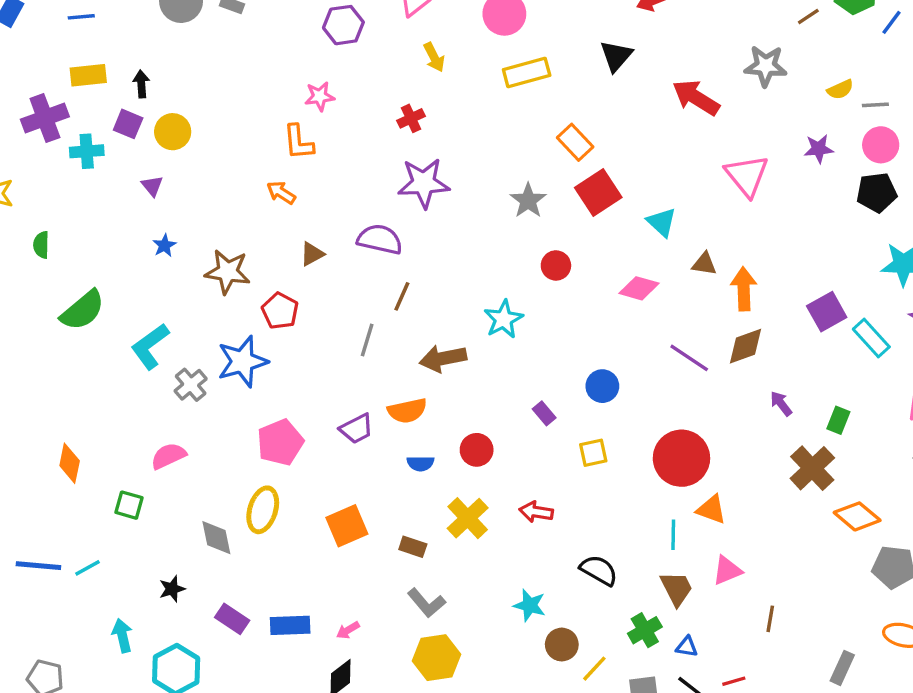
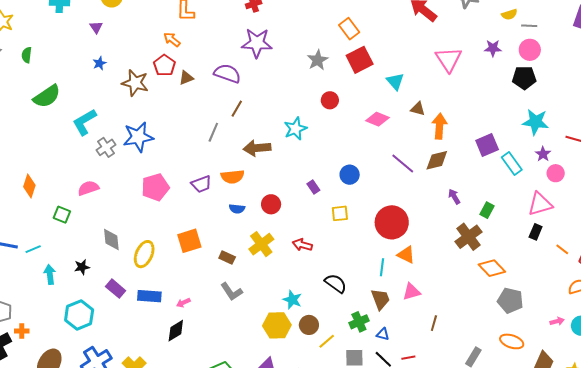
red pentagon: (280, 311) -> (164, 65), moved
yellow ellipse: (263, 510) -> (144, 254), moved
cyan arrow: (122, 636) -> (50, 274), moved
yellow hexagon: (436, 658) -> (277, 325), moved

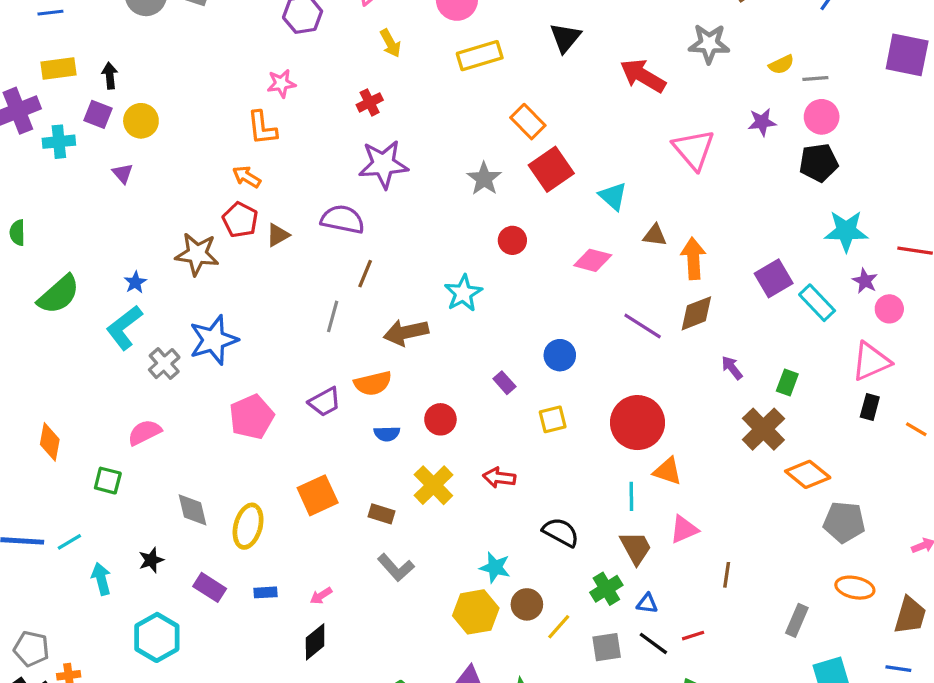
blue star: (99, 63) -> (135, 282), moved
blue rectangle: (149, 296) -> (265, 592), size x0.6

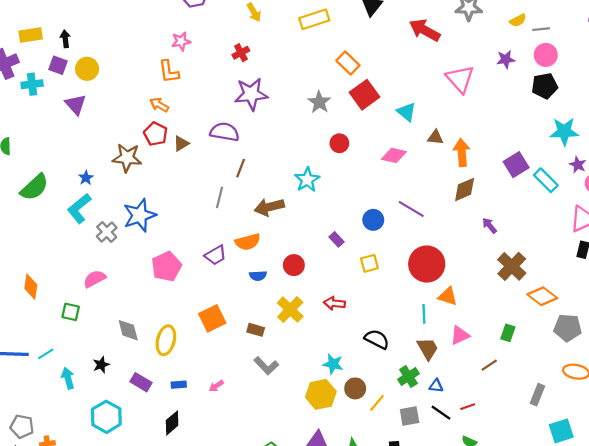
purple triangle: (123, 173) -> (76, 104), size x1.5
purple line: (643, 326) -> (411, 209), moved
green rectangle: (787, 382) -> (508, 333), moved
brown line: (727, 575) -> (489, 365), turned 49
black diamond: (315, 642) -> (172, 423), moved

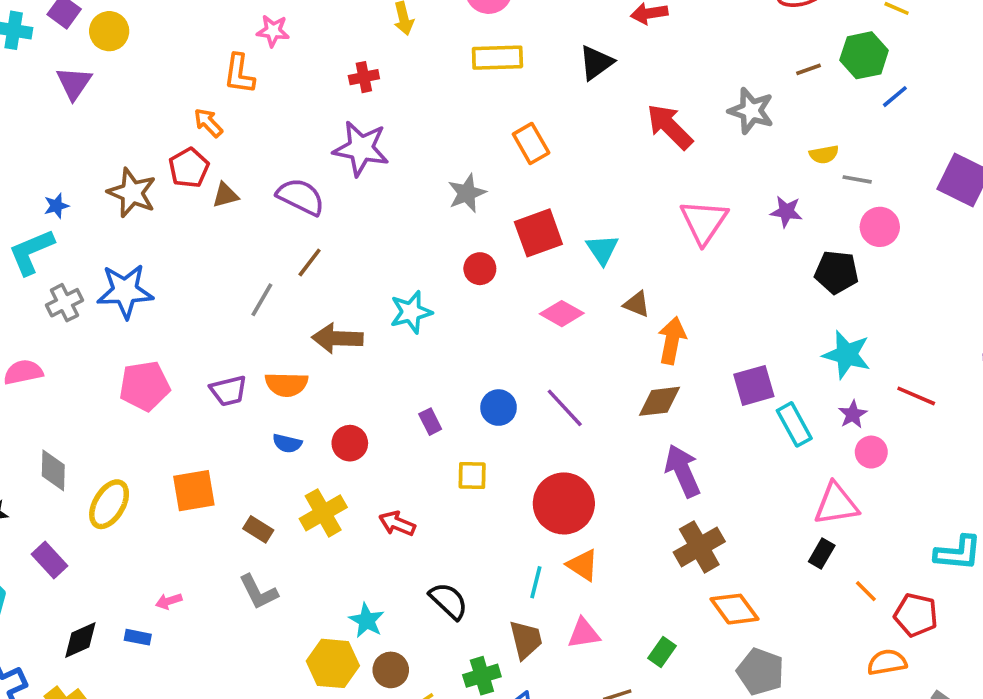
pink circle: (546, 55) -> (880, 227), moved
red square: (364, 95) -> (538, 233), moved
purple arrow: (489, 226) -> (683, 471), size x1.8
blue rectangle: (179, 385) -> (138, 637), moved

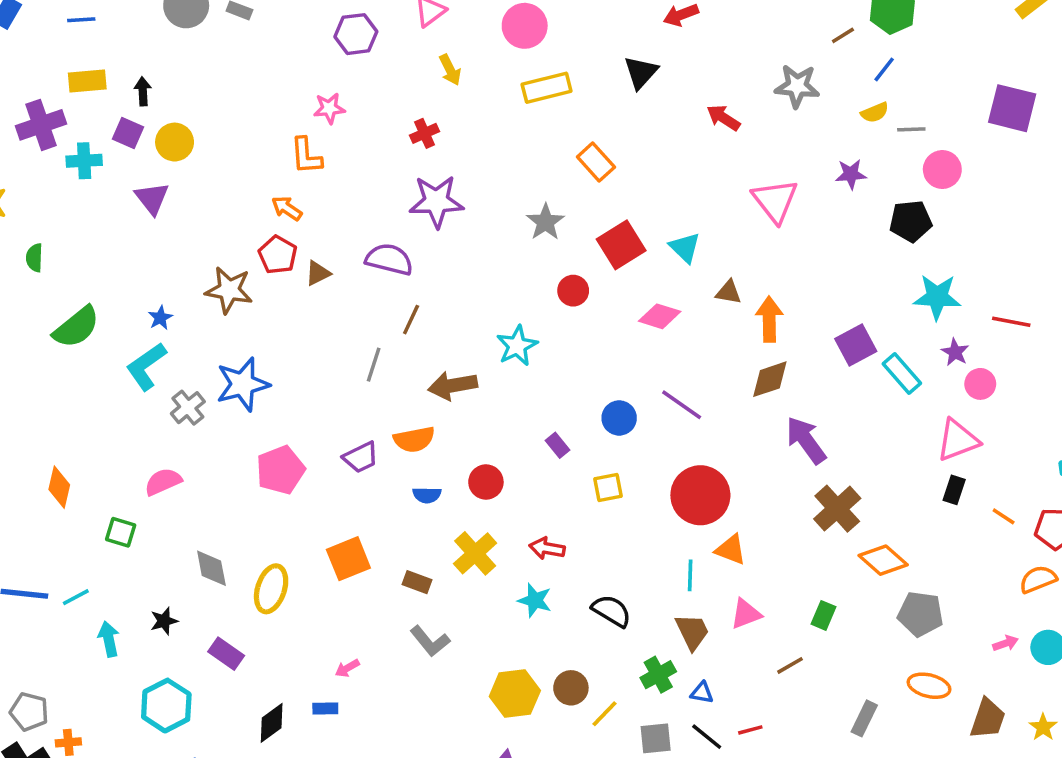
blue line: (895, 97) -> (884, 69), moved
red arrow: (670, 127) -> (723, 118), size x0.7
cyan star: (367, 620) -> (535, 600), moved

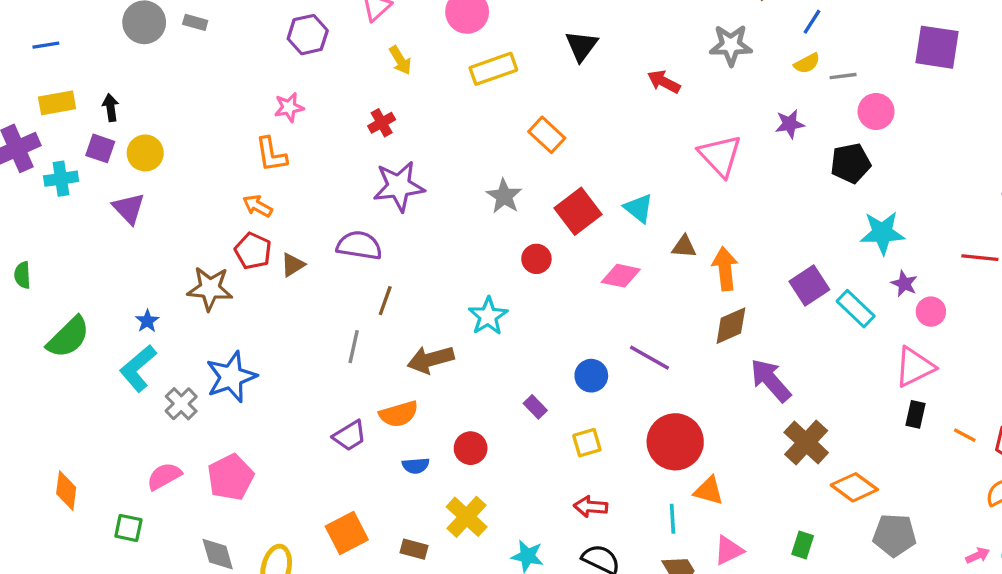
red line: (1011, 322) -> (980, 258), moved
pink pentagon: (280, 470) -> (231, 477), moved
red arrow: (547, 548) -> (591, 507), moved

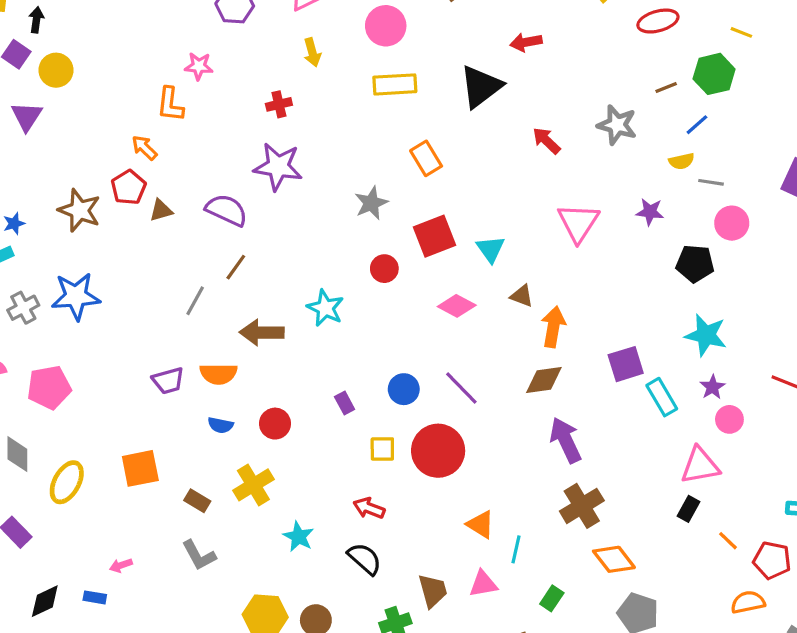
black triangle: (581, 46) -> (481, 87), size x1.4
cyan star: (488, 316) -> (325, 308), turned -30
red circle: (675, 442) -> (438, 451), moved
cyan line: (672, 519) -> (516, 549), moved

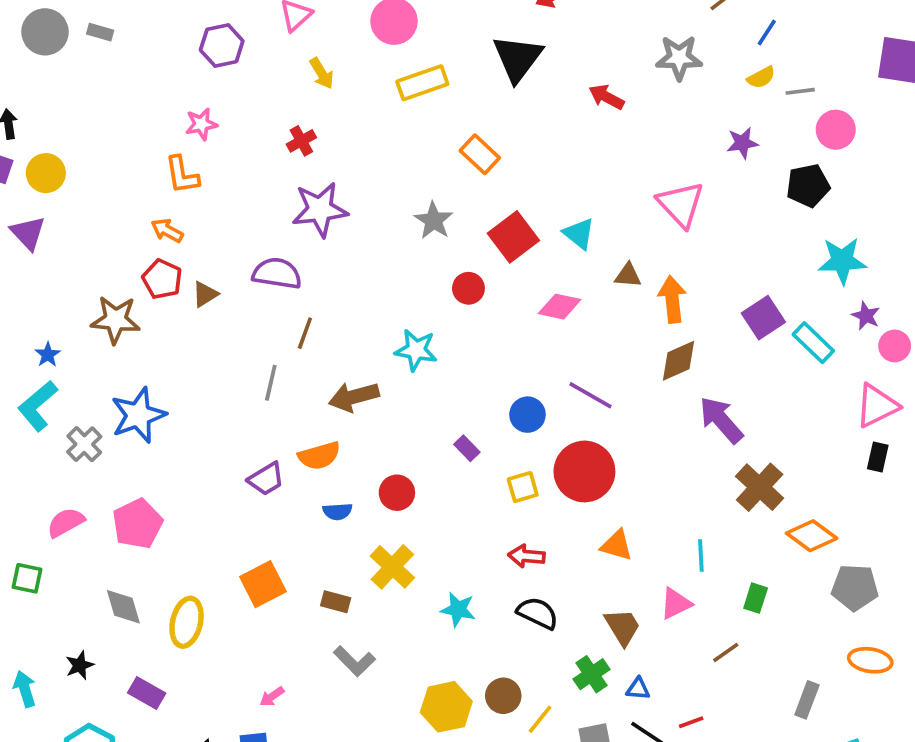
pink triangle: (578, 223) -> (681, 204), moved
orange triangle: (481, 524) -> (617, 545), moved

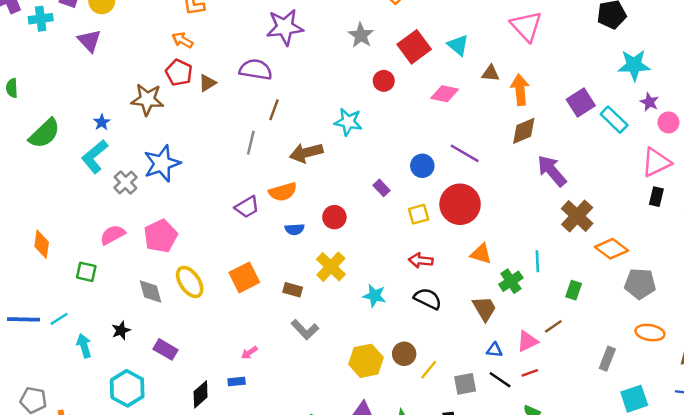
pink triangle: (676, 604) -> (527, 341), moved
yellow ellipse: (187, 622) -> (190, 282), moved, turned -48
green cross: (592, 674) -> (511, 281), moved

